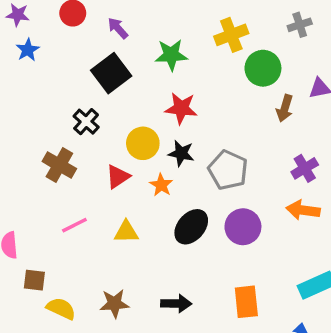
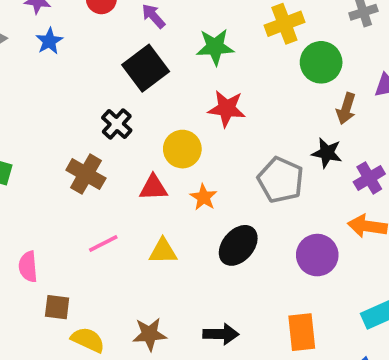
black star: (181, 153) -> (327, 153), moved
red triangle: (118, 177) -> (153, 188), turned 32
purple circle: (243, 227) -> (317, 255), moved

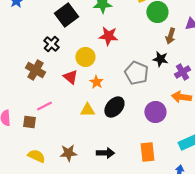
red triangle: (153, 188) -> (70, 77), turned 42
yellow triangle: (163, 251) -> (87, 110), moved
brown square: (57, 307) -> (29, 122), moved

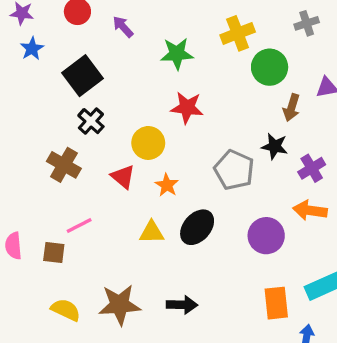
black square: (66, 15) -> (83, 76), moved
orange rectangle: (147, 152) -> (276, 303), moved
brown star: (68, 153) -> (120, 305), size x1.4

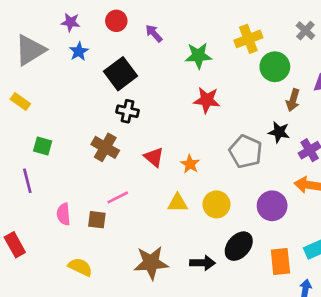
gray cross: (307, 23) -> (305, 31), turned -30
black cross: (91, 121) -> (127, 111), turned -30
yellow circle: (148, 143) -> (216, 204), moved
black ellipse: (197, 227) -> (239, 246), moved
yellow semicircle: (66, 310) -> (80, 267), moved

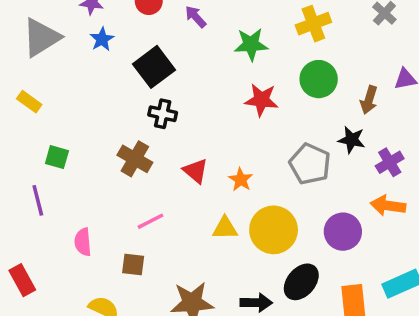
green circle: (275, 67) -> (319, 79), moved
yellow circle: (216, 204) -> (274, 230), size x1.4
brown square: (97, 220) -> (133, 265), moved

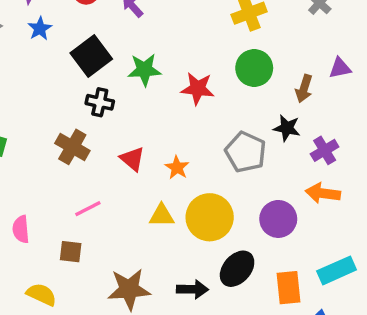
green star: (251, 44) -> (144, 70), moved

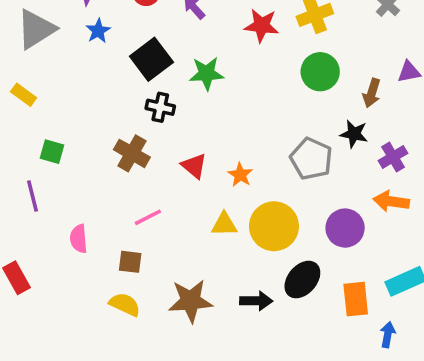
red star: (198, 89) -> (262, 26), moved
yellow semicircle: (41, 294) -> (125, 304), moved

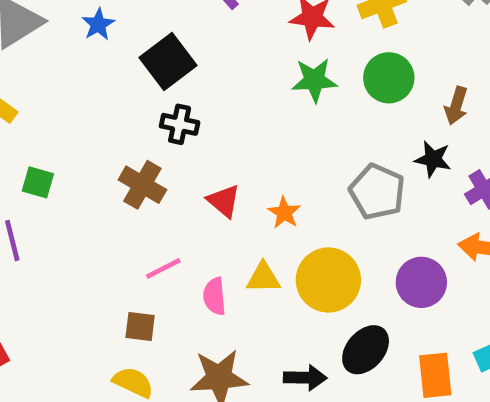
green star: (206, 73) -> (314, 80), moved
pink semicircle: (79, 239) -> (214, 296), moved

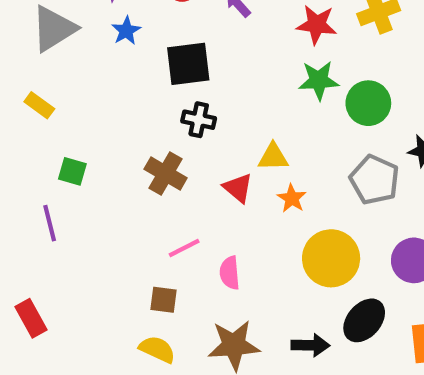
black square: (168, 62) -> (188, 64), turned 30
green circle: (389, 78) -> (368, 103), moved
yellow triangle: (263, 278) -> (273, 157), moved

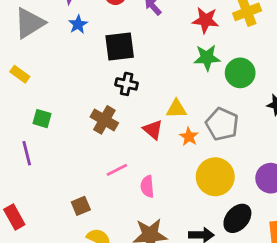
gray pentagon: (375, 180) -> (222, 124), moved
brown square: (163, 300) -> (81, 206), moved, turned -30

